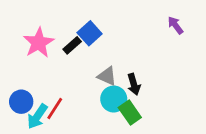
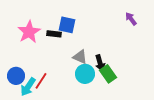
blue square: (90, 33) -> (67, 25), turned -36
black rectangle: (72, 45) -> (54, 34), turned 48
green rectangle: (130, 112) -> (108, 74), moved

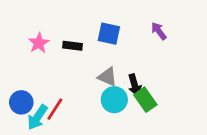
purple arrow: (131, 19) -> (159, 31), moved
blue square: (67, 25) -> (109, 34), moved
pink star: (29, 32) -> (39, 43), size x0.7

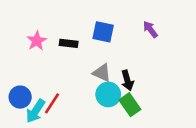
green rectangle: (145, 100) -> (130, 105), moved

